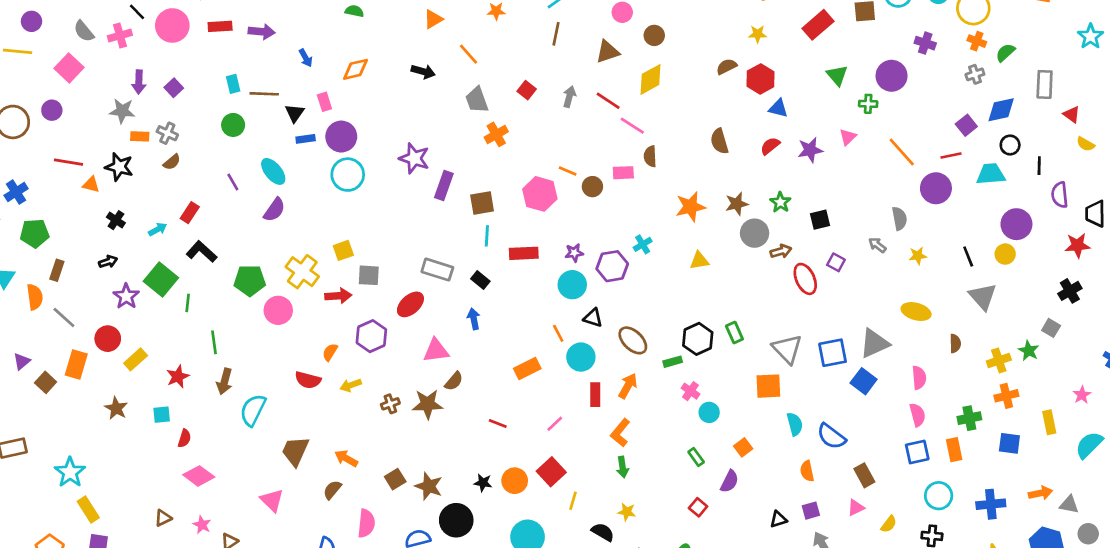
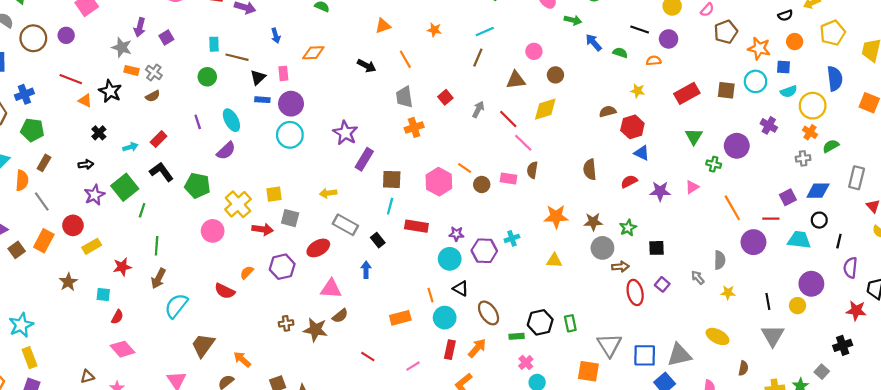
green pentagon: (250, 280) -> (197, 186), moved
yellow arrow: (351, 385) -> (328, 193), moved

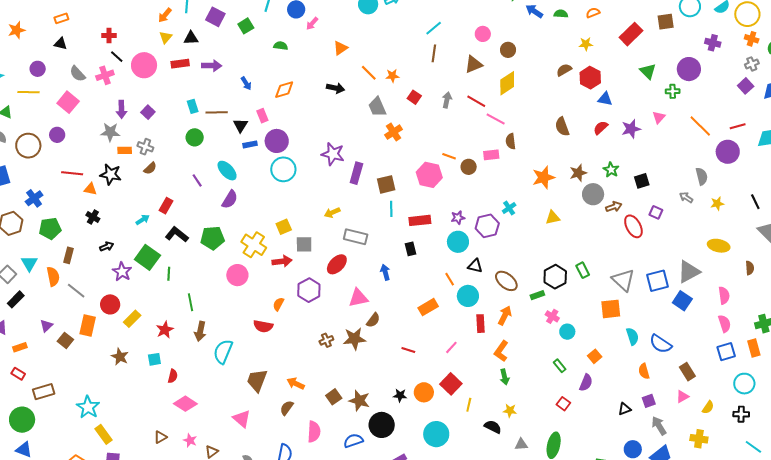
orange star: (434, 30) -> (392, 76), moved
black cross: (99, 133) -> (93, 217), moved
purple square: (788, 197) -> (746, 86), moved
black rectangle: (378, 240) -> (410, 249), moved, turned 40

